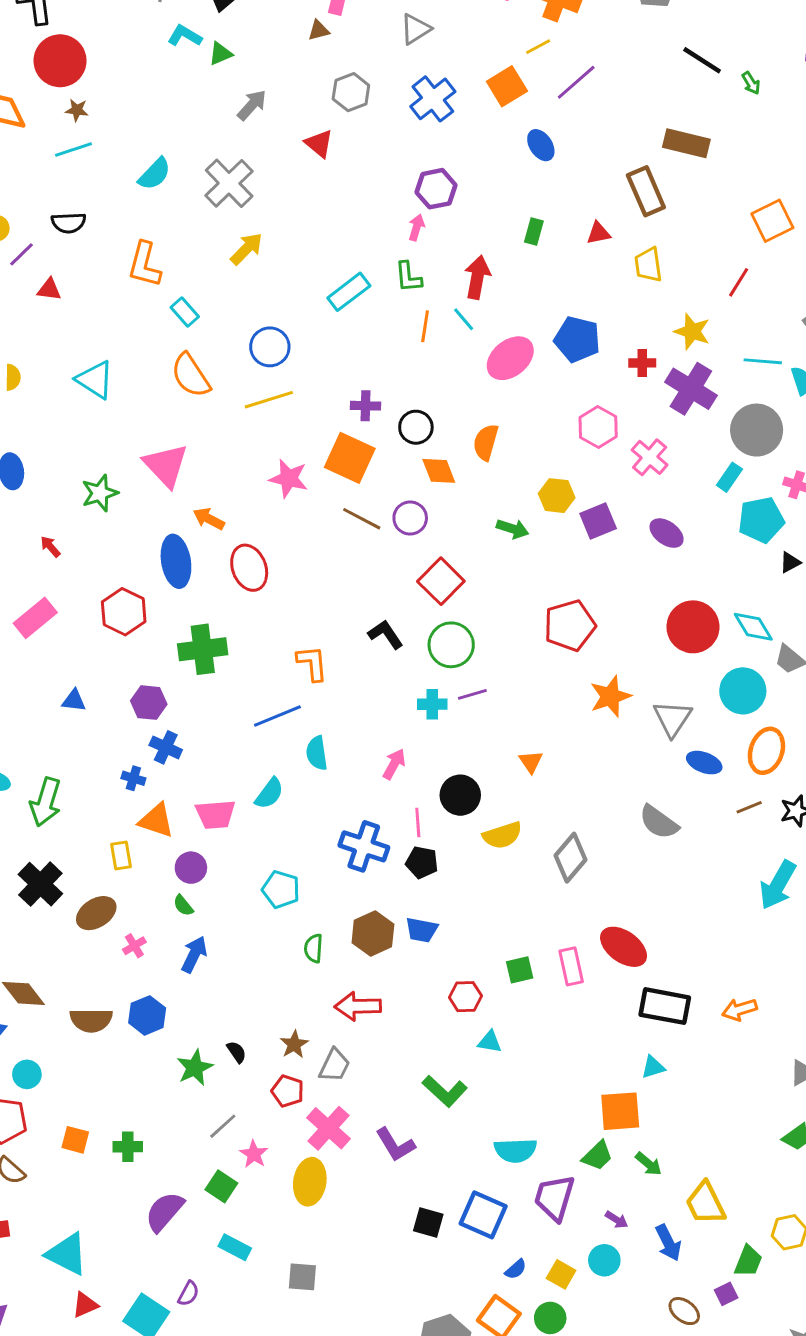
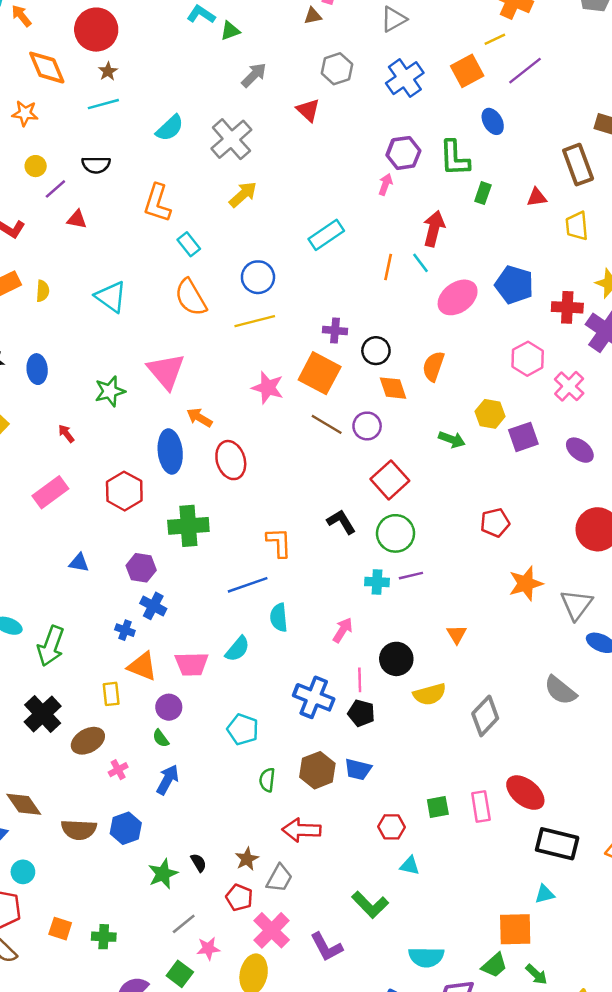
brown star: (77, 110) -> (108, 71), turned 30
green L-shape: (408, 277) -> (455, 158), moved, size x1.4
red cross: (642, 363) -> (567, 307), size x1.4
red pentagon: (570, 625) -> (495, 523), size x0.7
pink star: (254, 1154) -> (208, 948), turned 30

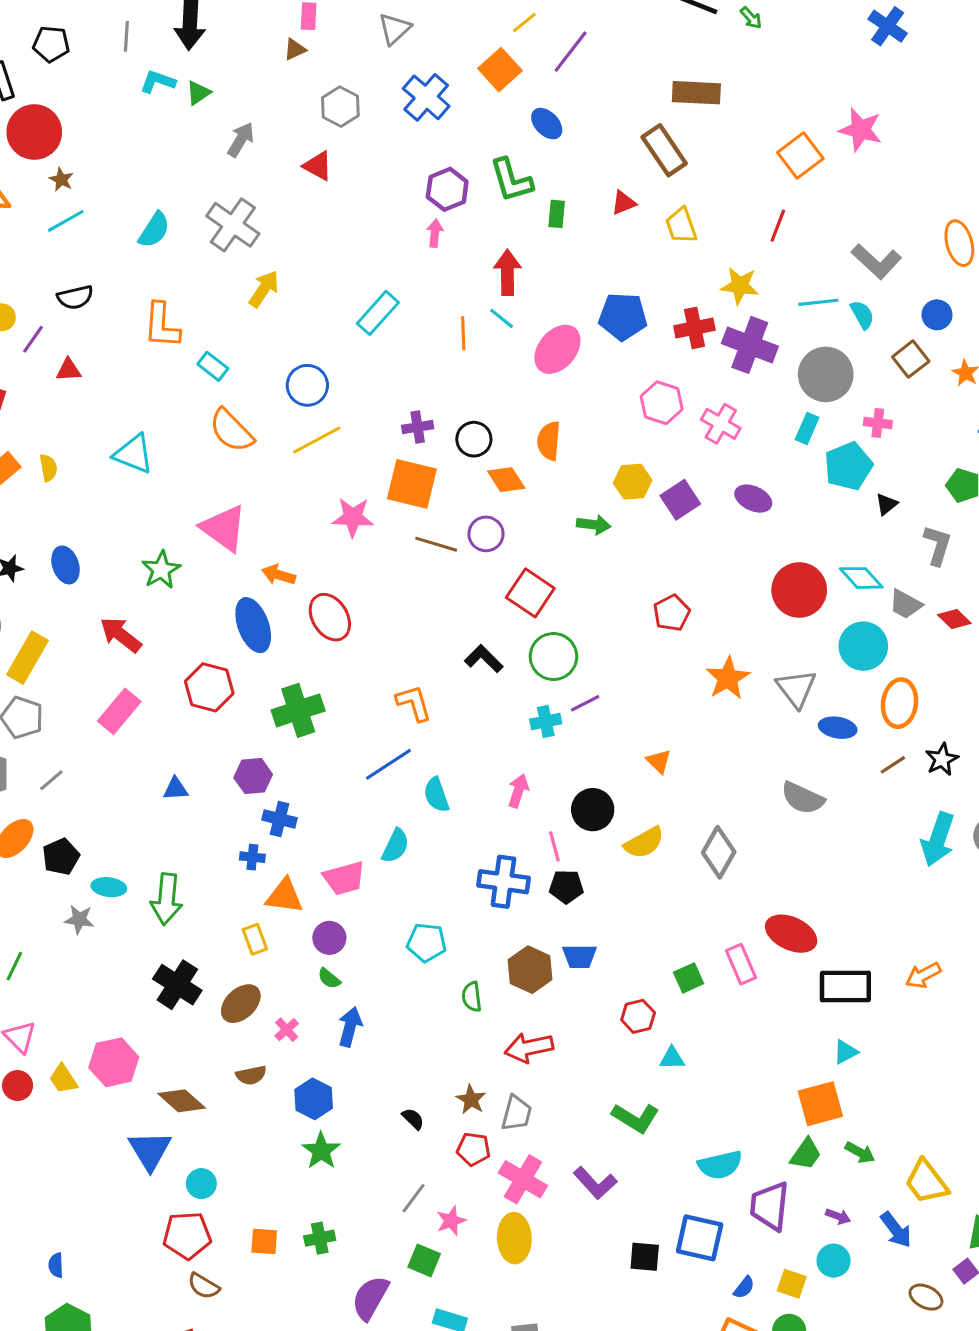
red arrow: (66, 434) -> (121, 635), size x1.8
brown semicircle: (79, 830) -> (251, 1075), moved, size x0.7
green star: (163, 874) -> (321, 1151), moved

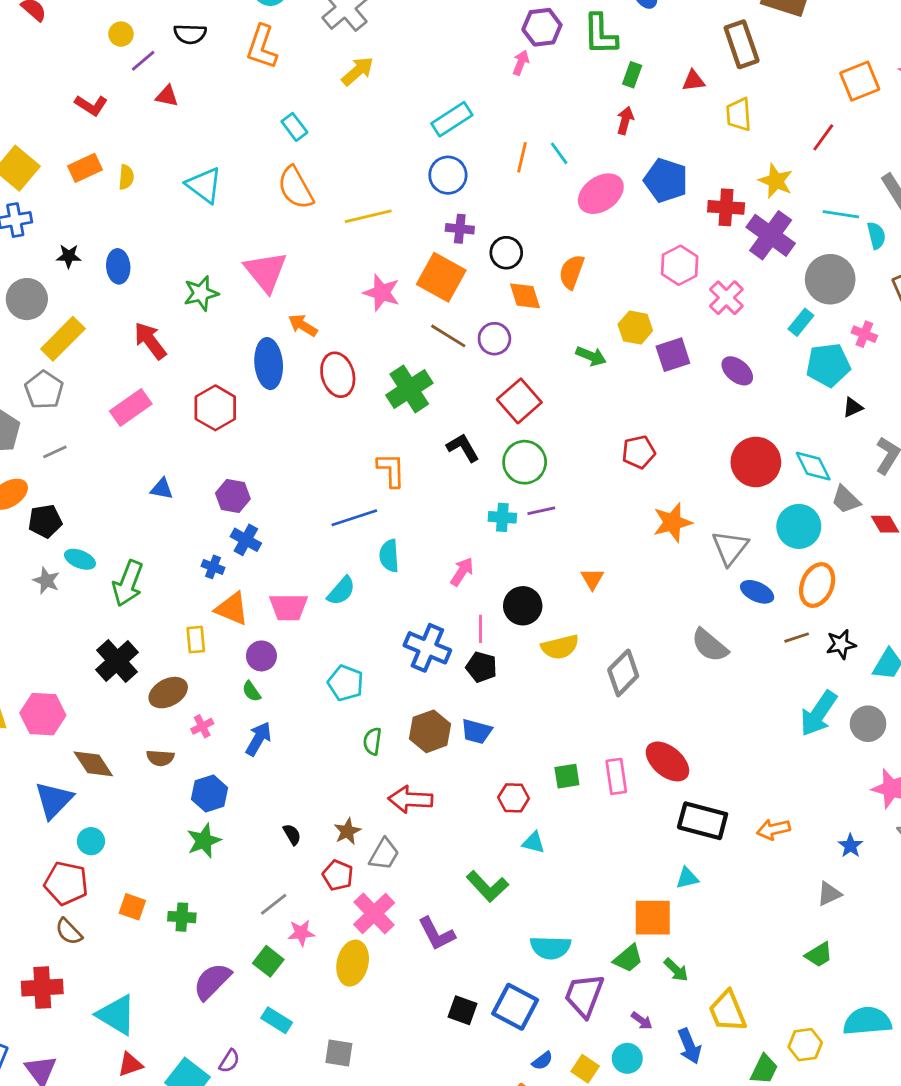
red arrow: (507, 272) -> (625, 120), moved, size x0.7
orange L-shape: (162, 325) -> (262, 47), moved
blue circle: (307, 385) -> (448, 175), moved
green cross: (298, 710) -> (409, 389), moved, turned -30

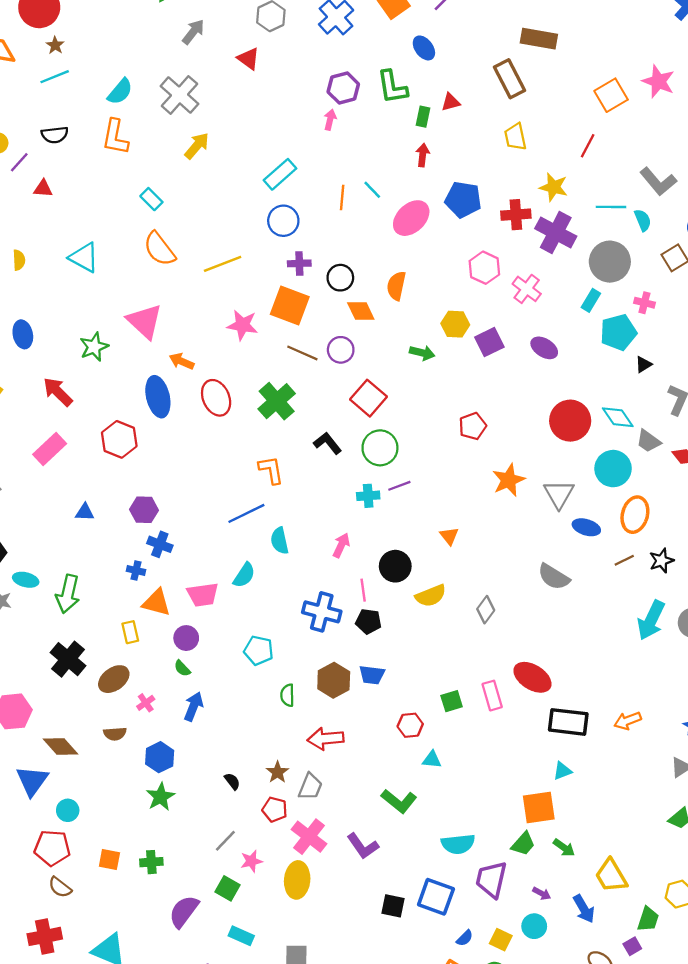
red triangle: (693, 81) -> (451, 102), moved
gray diamond: (623, 673) -> (486, 610), size x0.7

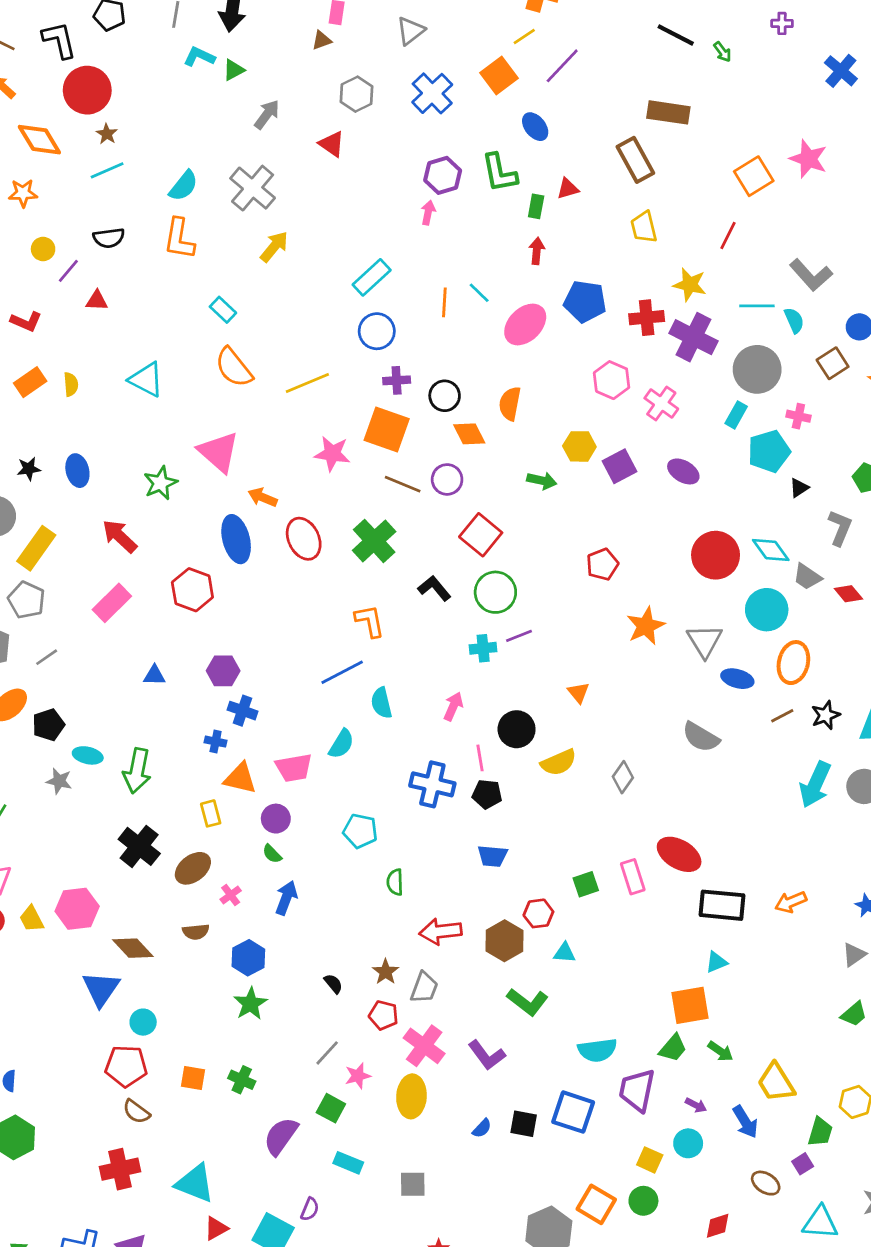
brown hexagon: (334, 680) -> (504, 941), moved
green cross: (151, 862) -> (242, 1080), turned 30
blue semicircle: (465, 938) -> (482, 1128), moved

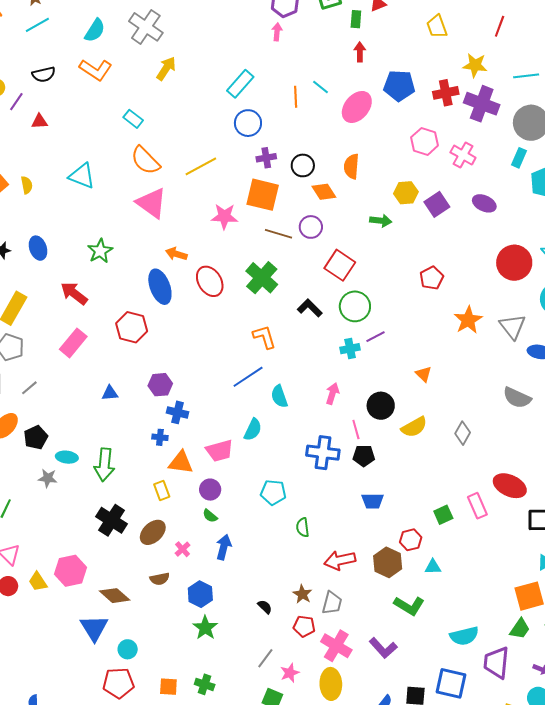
orange L-shape: (179, 239) -> (96, 70), turned -60
pink triangle: (219, 452) -> (152, 203), moved

